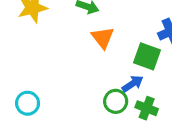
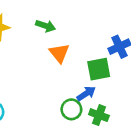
green square: (147, 56) -> (99, 69), turned -30

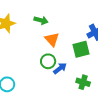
blue arrow: (86, 93) -> (60, 68), moved
green circle: (71, 109) -> (48, 61), moved

